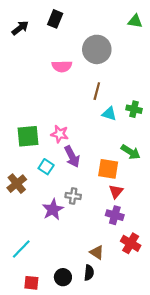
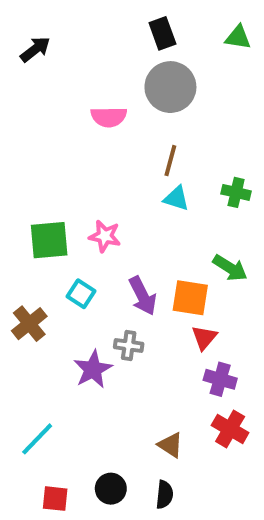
black rectangle: (55, 19) -> (162, 33), moved, turned -42
cyan triangle: (109, 114) -> (176, 198), moved
purple arrow: (72, 157) -> (143, 296), moved
purple cross: (115, 215) -> (220, 379), moved
black semicircle: (89, 273) -> (164, 495), moved

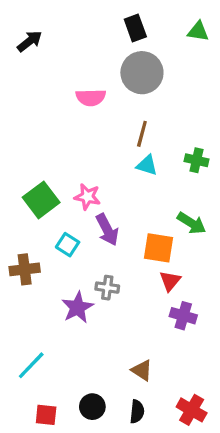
green square: (49, 240) -> (41, 200), turned -32
purple arrow: (143, 296) -> (107, 230), moved
brown cross: (29, 324) -> (25, 269), turned 32
red cross: (230, 429) -> (192, 410), moved

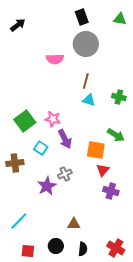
gray cross: (107, 288) -> (65, 174), turned -32
brown triangle: (142, 370) -> (74, 224), moved, turned -32

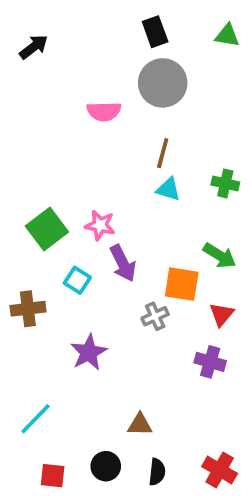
red triangle: (103, 170) -> (221, 314), moved
gray cross: (65, 174) -> (155, 316), moved

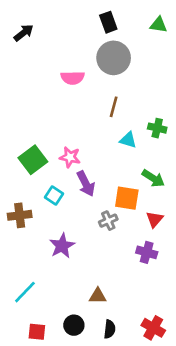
cyan triangle: (168, 189) -> (128, 140), moved

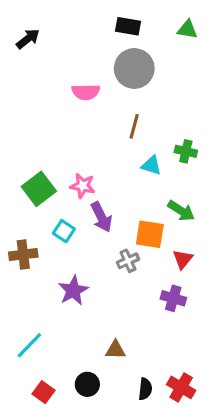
black rectangle: (108, 22) -> (128, 26), turned -60
black semicircle: (110, 329) -> (145, 389), moved
red square: (37, 332) -> (44, 392), turned 30

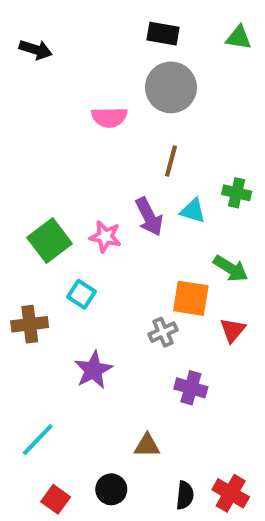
black arrow: (28, 39) -> (36, 50), turned 55
purple arrow: (101, 217) -> (149, 217), moved
purple cross: (173, 298) -> (191, 388), moved

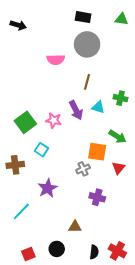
cyan line: (38, 440) -> (21, 211), moved
red square: (56, 499) -> (28, 254), turned 32

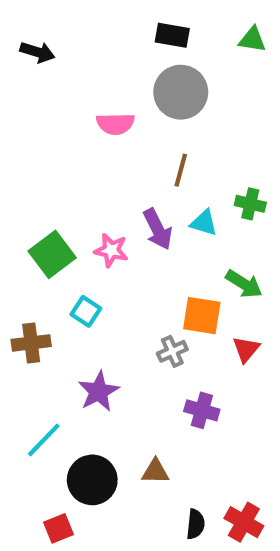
black circle: (57, 249) -> (92, 480), moved, size x1.5

